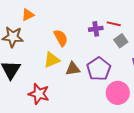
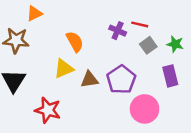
purple cross: (96, 29) -> (118, 31), turned 32

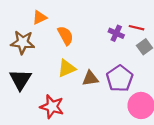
orange semicircle: (75, 42) -> (65, 36), moved

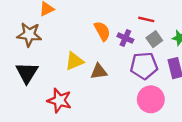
purple cross: (116, 33) -> (125, 38), moved
orange semicircle: (65, 36) -> (102, 31), moved
purple pentagon: (120, 78) -> (144, 66), moved, turned 30

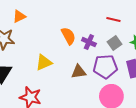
red line: (146, 19) -> (113, 19), moved
brown triangle: (99, 72) -> (79, 72), moved

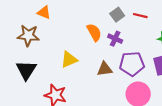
orange triangle: (19, 16) -> (44, 12), turned 48
gray square: (115, 43) -> (117, 15), moved

